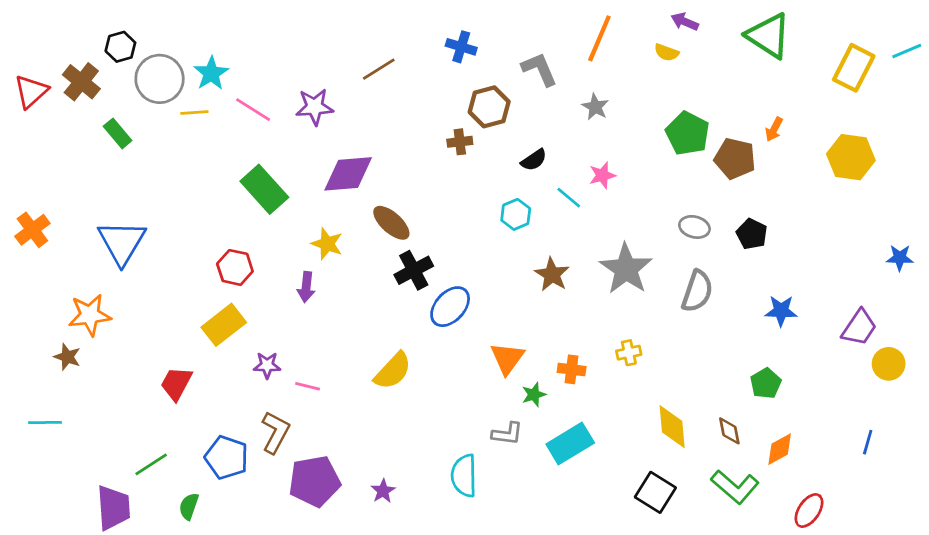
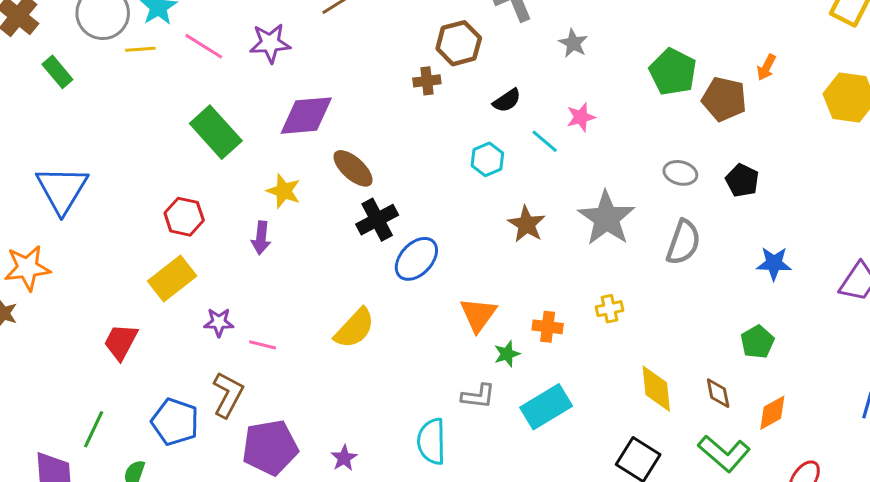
green line: (151, 464) -> (94, 429), turned -32

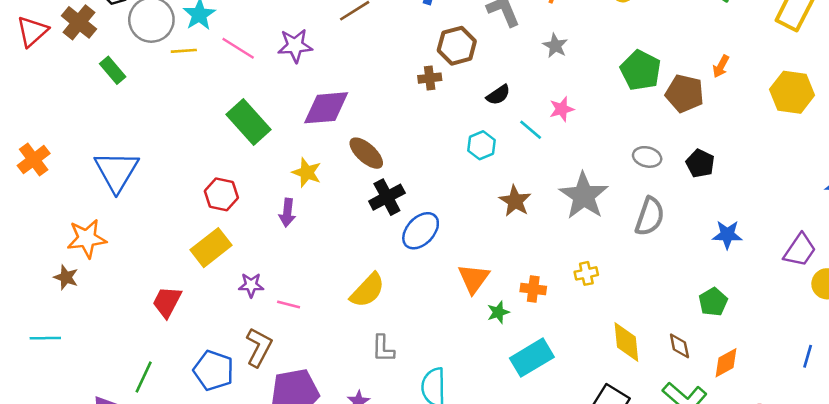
gray L-shape: (478, 396) -> (383, 349), moved, turned 84

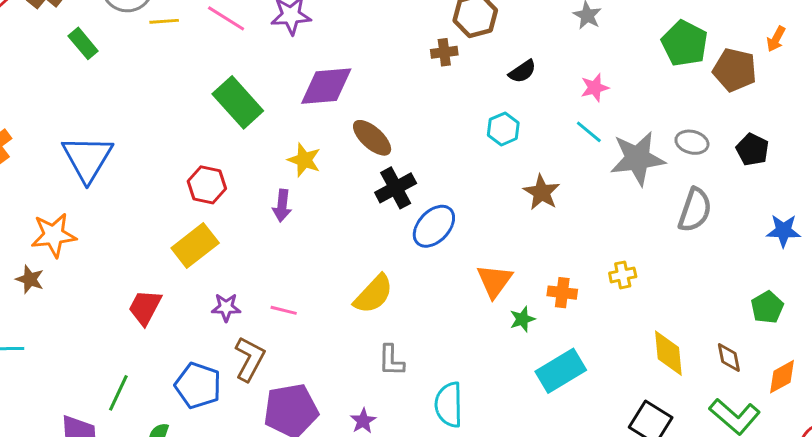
cyan line: (531, 130) -> (589, 132), moved
gray star: (584, 196) -> (637, 158), moved, turned 30
purple star: (251, 285) -> (226, 307), moved

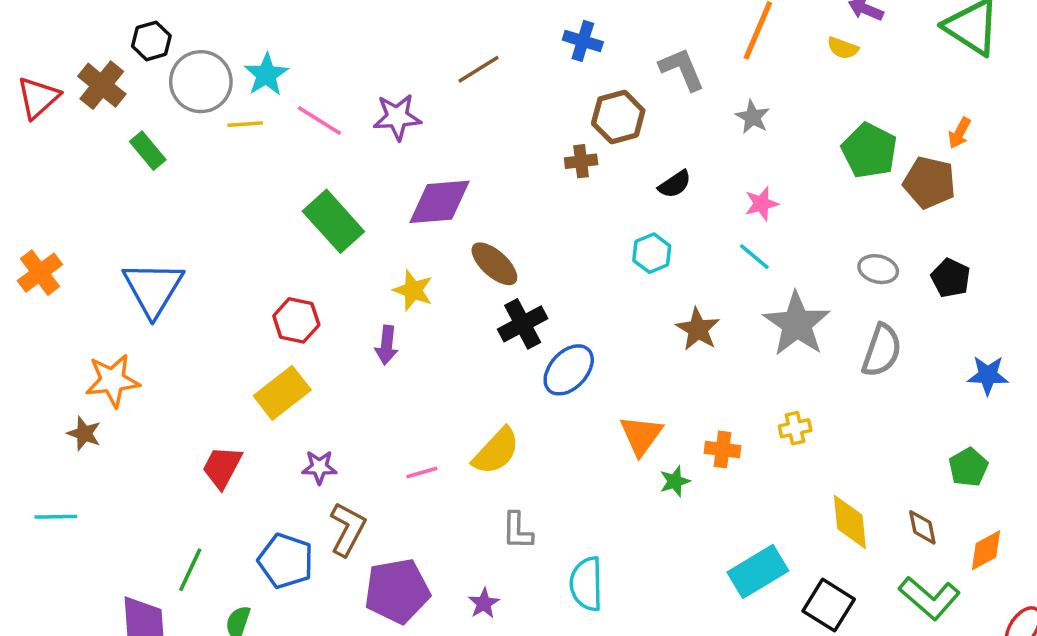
orange arrow: (776, 39) -> (959, 133), moved
gray star: (637, 158) -> (797, 324), moved, turned -30
pink line: (284, 310) -> (422, 472), moved, turned -30
cyan rectangle: (561, 371) -> (758, 571), moved

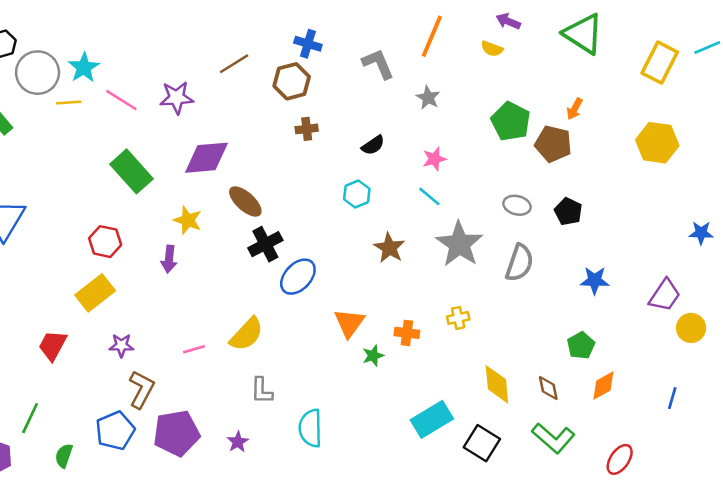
brown hexagon: (618, 117) -> (292, 81), moved
orange diamond: (986, 550) -> (603, 386), moved
blue pentagon: (286, 561) -> (115, 431), moved, turned 30

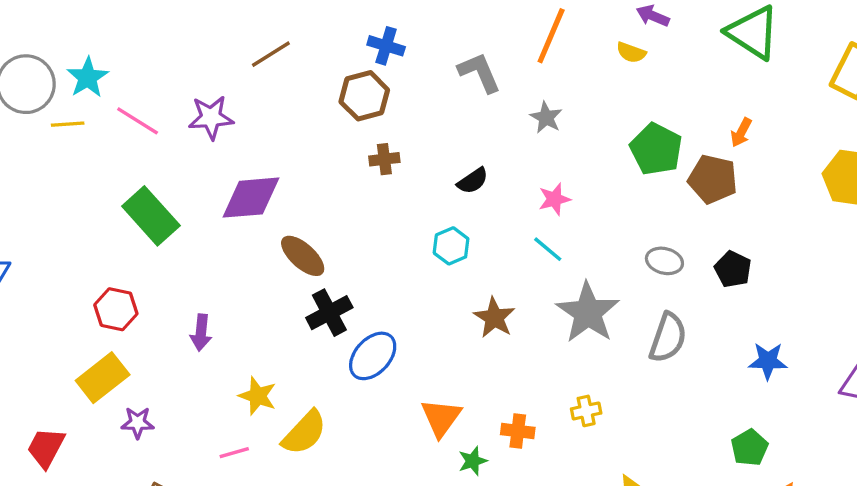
brown line: (234, 64) -> (271, 54), moved
yellow star: (188, 220) -> (258, 396), moved
purple star: (121, 345) -> (138, 423), moved

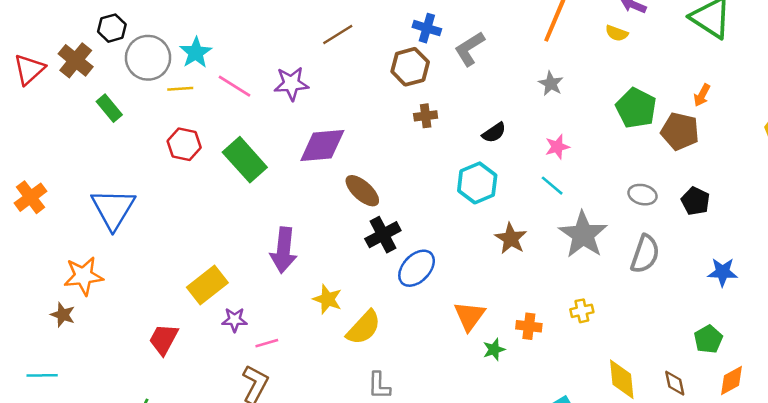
gray L-shape: (479, 72) -> (469, 49), moved, turned -99
cyan hexagon: (451, 246) -> (477, 183), size x1.4
red hexagon: (116, 309) -> (184, 144), moved
purple arrow: (201, 333) -> (284, 250), size x1.6
pink line: (234, 453) -> (267, 343), moved

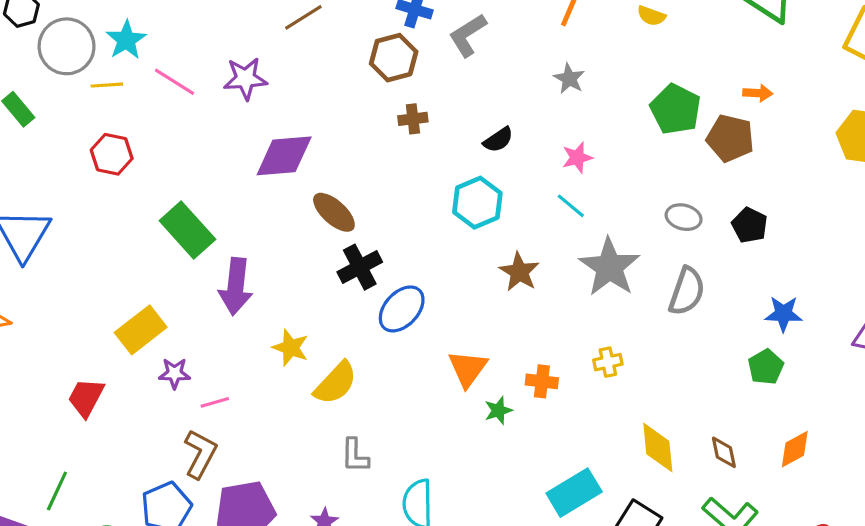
orange arrow: (702, 95) -> (758, 93), turned -115
green rectangle: (245, 160) -> (187, 230), moved
green pentagon: (708, 339) -> (766, 367), moved

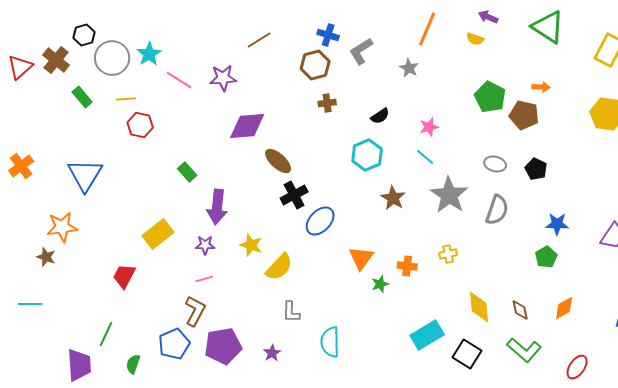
gray star: (569, 79) -> (409, 68), moved
yellow line: (107, 85) -> (126, 99), moved
green rectangle: (187, 230) -> (187, 172), size x0.6
purple star: (174, 373) -> (205, 245), moved

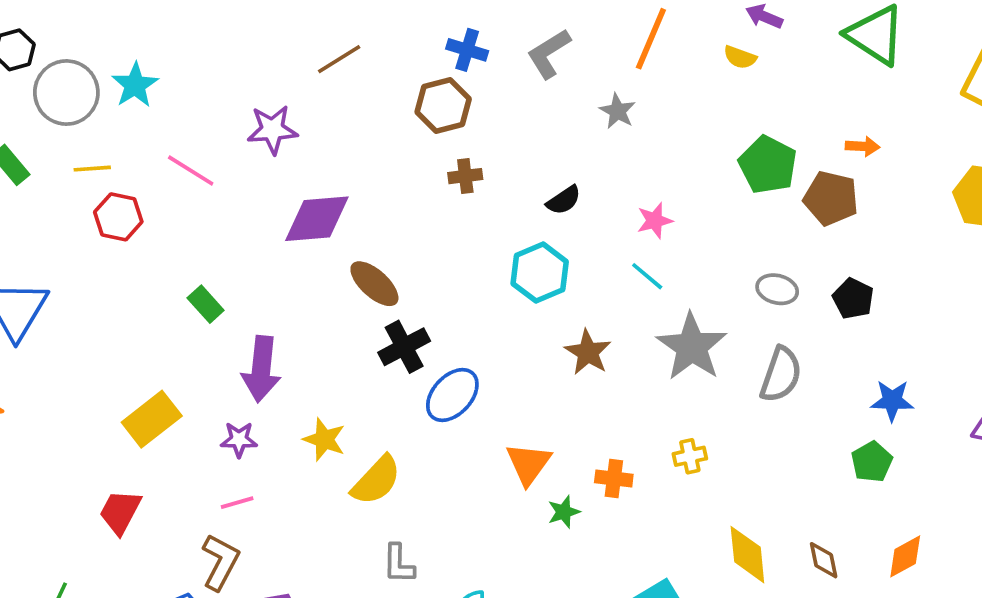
gray L-shape: (361, 51) -> (549, 54), moved
pink line: (179, 80) -> (191, 170), moved
red trapezoid: (124, 276) -> (120, 512), moved

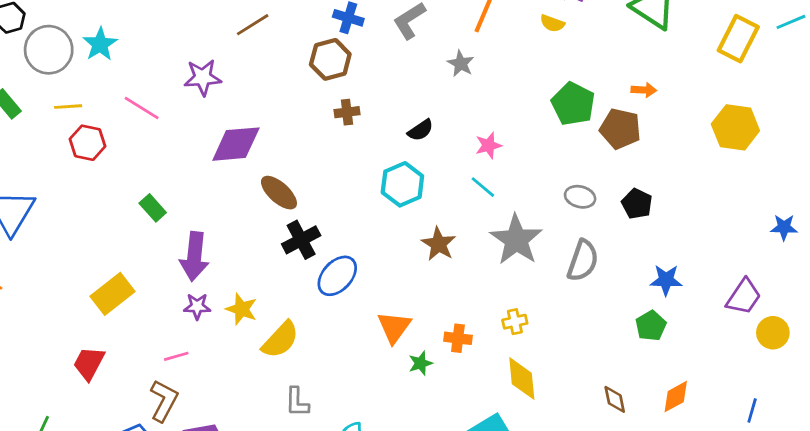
purple star: (239, 440) -> (197, 306), moved
yellow diamond: (747, 555) -> (522, 379), moved

